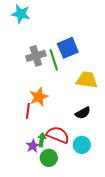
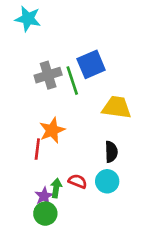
black semicircle: (83, 113) -> (111, 152), turned -63
red semicircle: (58, 135) -> (78, 181), size x0.6
cyan circle: (82, 145) -> (107, 181), moved
green circle: (49, 158) -> (45, 214), moved

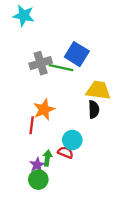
blue square: (91, 64) -> (77, 54), turned -35
green line: (72, 81) -> (61, 68), turned -60
black semicircle: (111, 152) -> (94, 109), moved
cyan circle: (107, 181) -> (72, 140), moved

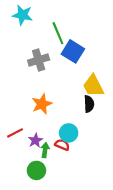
green line: (61, 68) -> (58, 33), moved, turned 55
yellow trapezoid: (98, 90) -> (93, 86), turned -125
red line: (32, 125) -> (15, 133), moved, turned 56
purple star: (37, 165) -> (35, 140), moved

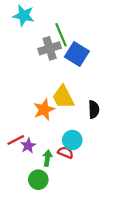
gray cross: (39, 60) -> (50, 48), moved
yellow trapezoid: (93, 86) -> (63, 97), moved
purple star: (35, 140) -> (28, 146), moved

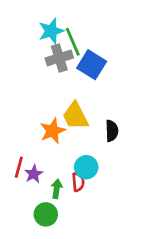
cyan star: (24, 16) -> (51, 31), moved, turned -30
red line: (16, 140) -> (19, 167), turned -48
red semicircle: (65, 152) -> (78, 182), turned 63

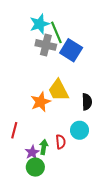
gray cross: (59, 58) -> (46, 45), turned 30
cyan circle: (86, 167) -> (80, 130), moved
purple star: (34, 174) -> (32, 152), moved

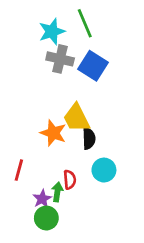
green line: (56, 32) -> (85, 23), moved
orange star: (41, 102) -> (53, 133), turned -30
black semicircle: (87, 102) -> (89, 138), moved
red semicircle: (61, 142) -> (70, 180), moved

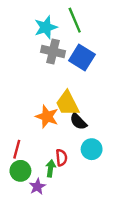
black semicircle: (89, 138) -> (78, 121), turned 138
purple star: (42, 199) -> (37, 187), moved
green circle: (46, 218) -> (20, 171), moved

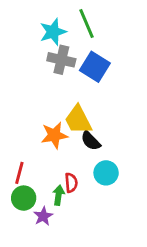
orange star: (47, 117) -> (54, 135), turned -30

